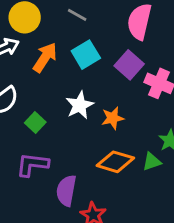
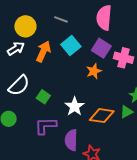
white star: (80, 105) -> (75, 106), moved
orange star: (113, 118) -> (94, 71), moved

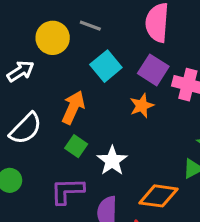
yellow circle: (25, 26) -> (53, 38), moved
orange arrow: (43, 52) -> (73, 107), moved
green square: (43, 97) -> (76, 146), moved
orange diamond: (102, 116) -> (158, 196), moved

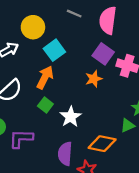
gray line: (90, 26) -> (74, 14), moved
cyan square: (106, 66) -> (54, 50), moved
purple L-shape: (67, 191) -> (21, 139), moved

